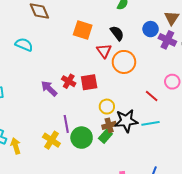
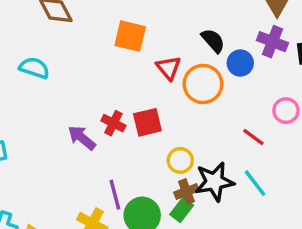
blue circle: (151, 29) -> (240, 63), moved
black semicircle: (117, 33) -> (213, 41), moved
cyan line: (150, 123) -> (255, 183), turned 66

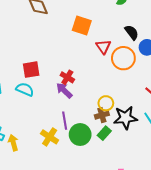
cyan semicircle: (34, 68) -> (25, 89), moved
red square: (147, 122) -> (31, 70), moved
purple arrow: (82, 138) -> (64, 90), moved
brown cross: (186, 191) -> (102, 115), moved

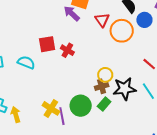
red square: (31, 70) -> (47, 44), moved
purple arrow: (64, 90) -> (72, 13), moved
purple line: (65, 121) -> (62, 116), moved

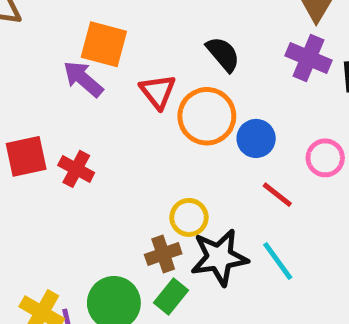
blue circle: (144, 20) -> (256, 138), moved
yellow circle: (105, 75) -> (189, 217), moved

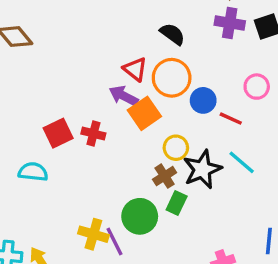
orange square: (104, 44) -> (144, 113), moved, turned -36
purple arrow: (83, 79) -> (124, 96), moved
blue circle: (256, 138) -> (203, 100), moved

